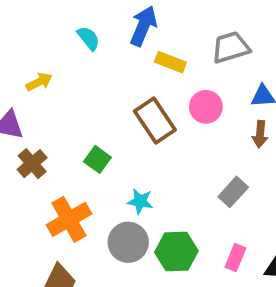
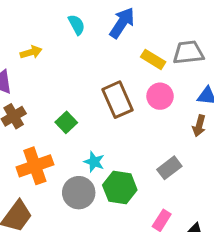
yellow rectangle: (170, 62) -> (153, 59), moved
green hexagon: (176, 252) -> (120, 188), moved

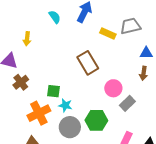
yellow arrow: (31, 52) -> (27, 39), turned 120
pink circle: (160, 96) -> (113, 88), moved
green square: (66, 122) -> (53, 91), moved, turned -32
cyan star: (94, 162) -> (65, 105), moved

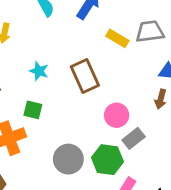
cyan star: (65, 105) -> (39, 71), moved
green hexagon: (96, 120) -> (107, 160), moved
gray circle: (70, 127) -> (68, 159), moved

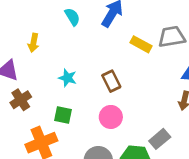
brown rectangle: (85, 76) -> (111, 81), size x0.7
pink circle: (117, 115) -> (111, 117), moved

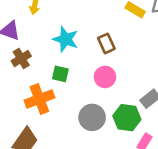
cyan star: (68, 78) -> (66, 39), size x1.5

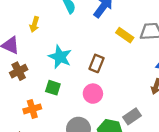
brown rectangle: (106, 43) -> (97, 63), turned 42
orange cross: (39, 99) -> (32, 109), size x0.7

